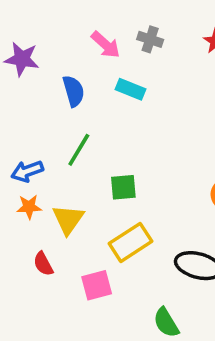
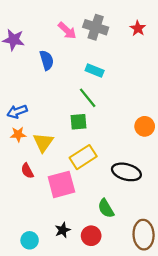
gray cross: (150, 39) -> (96, 27), size x1.5
cyan rectangle: (130, 89) -> (95, 71), moved
green line: (79, 150) -> (88, 98), moved, turned -70
pink square: (97, 285) -> (61, 184), size x1.4

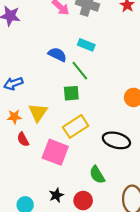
blue semicircle: (47, 60) -> (57, 55), moved, turned -48
orange star: (18, 134) -> (14, 117), moved
pink square: (61, 184) -> (55, 152), turned 36

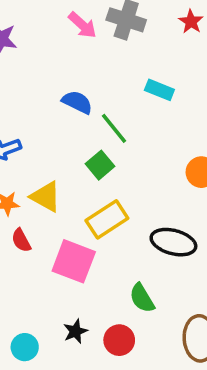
cyan rectangle: (86, 45) -> (159, 90), moved
green square: (71, 93) -> (100, 165), turned -35
yellow triangle: (38, 112) -> (46, 197), turned -36

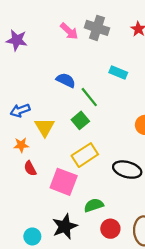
yellow triangle: (46, 197) -> (45, 127), moved, turned 30
green semicircle: (142, 298) -> (94, 205), moved, turned 102
black star: (75, 331) -> (65, 226), size x1.6
red circle: (119, 340) -> (110, 229), moved

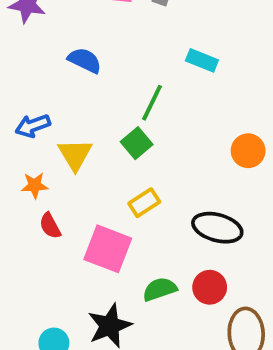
blue semicircle: (66, 80) -> (85, 60), moved
green line: (89, 97) -> (152, 103), turned 65
yellow rectangle: (85, 155) -> (144, 203), size x0.7
red circle: (110, 229) -> (210, 287), moved

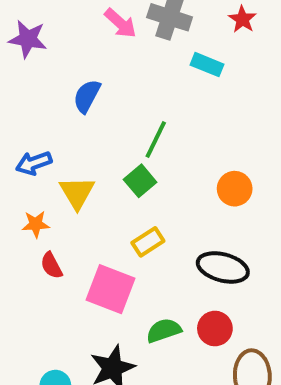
blue semicircle: (85, 60) -> (87, 96), turned -88
cyan rectangle: (202, 60) -> (207, 65), moved
orange circle: (248, 151) -> (235, 189), moved

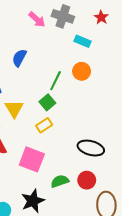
orange circle: (235, 189) -> (82, 71), moved
yellow rectangle: (148, 242) -> (44, 125), moved

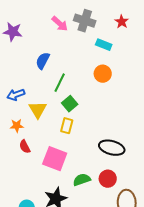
green line: (56, 81) -> (60, 83), moved
yellow rectangle: (44, 125) -> (67, 126), turned -42

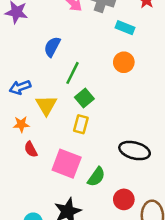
red circle: (108, 179) -> (124, 199), moved
green semicircle: (82, 180) -> (96, 177), moved, turned 144

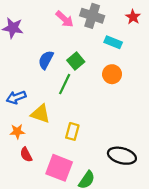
green square: (84, 98) -> (76, 61), moved
yellow triangle: (46, 105) -> (40, 114), turned -40

